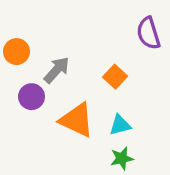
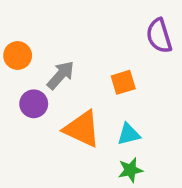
orange square: (115, 77) -> (123, 82), turned 30

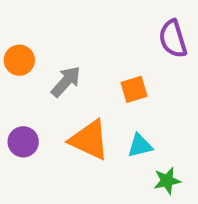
purple circle: (34, 104) -> (23, 142), moved
green star: (130, 170) -> (167, 181), moved

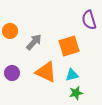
orange square: (134, 89) -> (69, 46), size x1.5
green star: (167, 181) -> (76, 93), moved

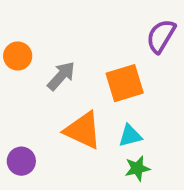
purple semicircle: (89, 20) -> (161, 36), turned 48
purple circle: (12, 73) -> (21, 161), moved

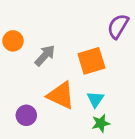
cyan triangle: (130, 136) -> (95, 99), turned -42
purple circle: (21, 161) -> (26, 115), moved

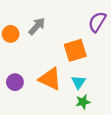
gray arrow: (45, 56) -> (37, 26), moved
purple circle: (26, 115) -> (15, 82), moved

